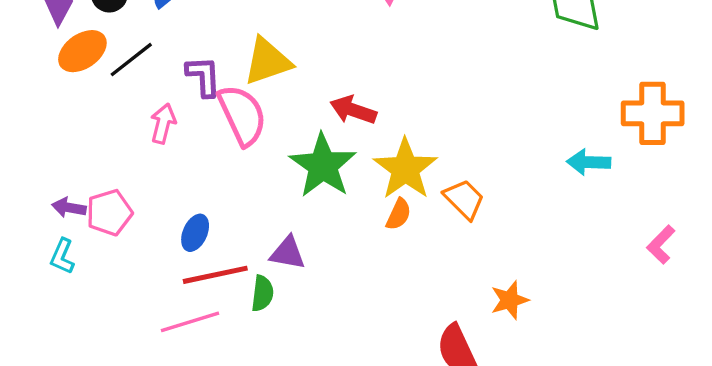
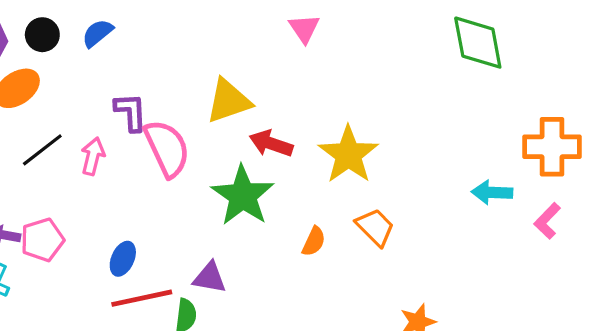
black line: (131, 60) -> (42, 150), moved
yellow triangle: (267, 61) -> (229, 101), moved
yellow star: (405, 169) -> (348, 155), moved
pink L-shape: (661, 245) -> (547, 221), moved

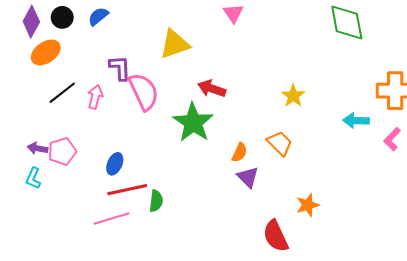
yellow triangle: (229, 101) -> (175, 44), moved
yellow star: (348, 155) -> (293, 96), moved, size x0.6
purple triangle: (210, 278) -> (248, 177), moved, turned 35

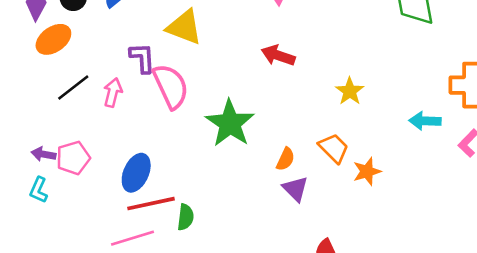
yellow triangle: (175, 44) -> (184, 27), moved, turned 40
red arrow: (212, 89) -> (278, 55), moved
blue ellipse: (115, 164) -> (136, 173), size x1.4
orange star: (308, 205) -> (367, 171), moved

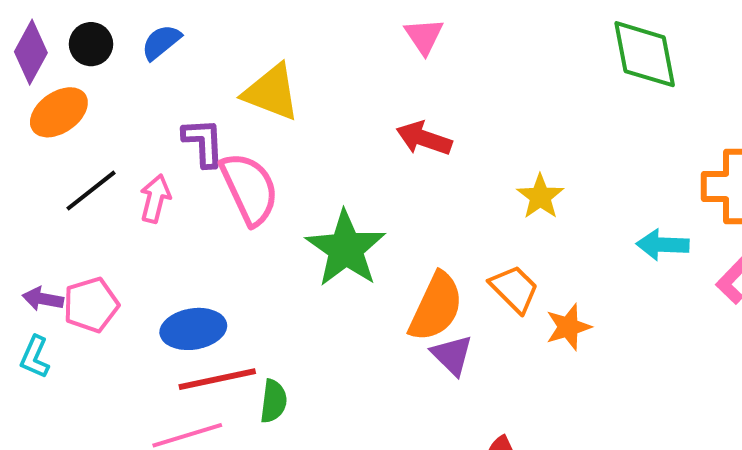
orange semicircle: (286, 159) -> (436, 307), size x1.8
blue ellipse: (136, 173) -> (193, 329), turned 57

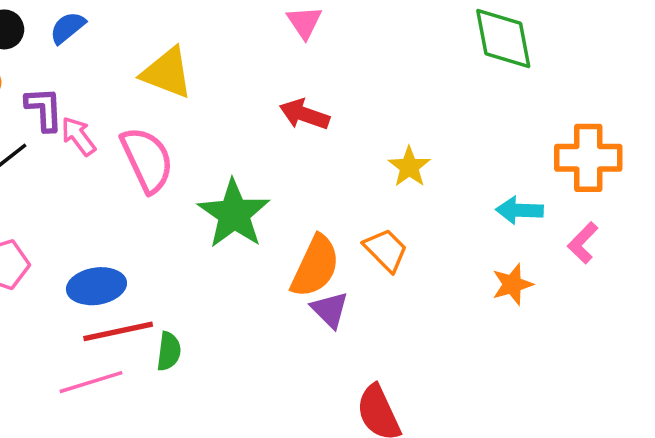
purple L-shape: (203, 142) -> (44, 109), moved
pink arrow: (155, 199) -> (78, 136), moved, turned -51
orange star: (568, 327) -> (512, 284), moved

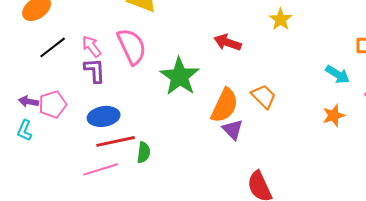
purple L-shape: (44, 109) -> (95, 70), moved
red arrow: (304, 114) -> (228, 42), moved
pink arrow: (78, 136) -> (92, 46), moved
yellow star: (409, 167) -> (281, 19), moved
cyan arrow: (520, 210) -> (338, 74), turned -150

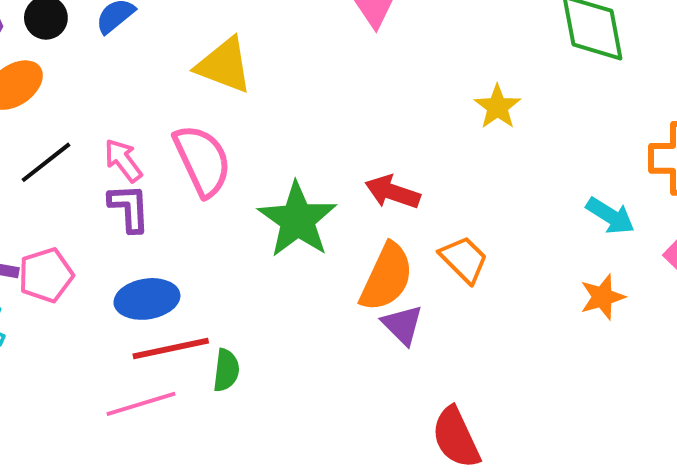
red arrow: (228, 42) -> (393, 192), moved

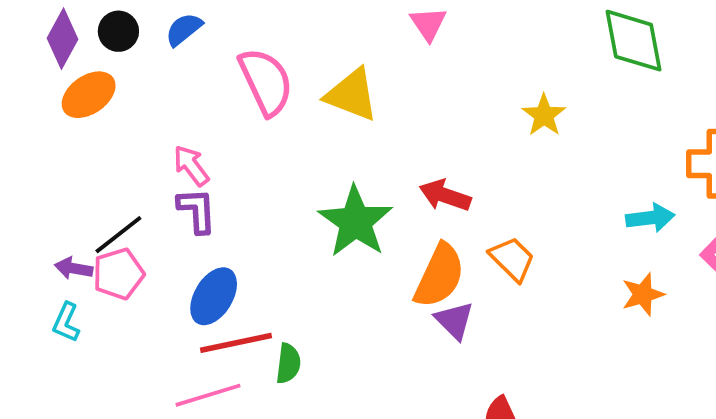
yellow triangle: (224, 65) -> (352, 95), moved
pink semicircle: (202, 160) -> (266, 82), moved
black line: (46, 162) -> (118, 235), moved
cyan arrow: (610, 216) -> (650, 218), turned -39
blue ellipse: (147, 299) -> (214, 296), turned -50

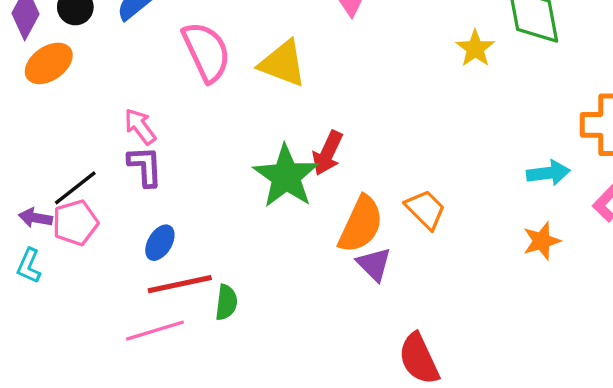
yellow star: (544, 115) -> (475, 48), moved
red arrow: (445, 195) -> (328, 153), moved, turned -84
blue ellipse: (214, 296) -> (160, 243), size x0.7

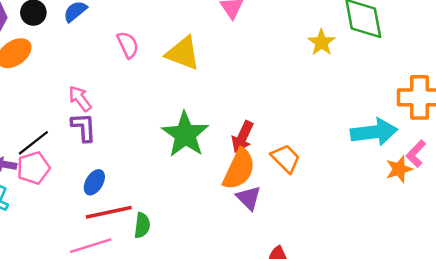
pink semicircle: (206, 52) -> (128, 45), size x0.6
red arrow: (328, 153) -> (243, 137), moved
cyan arrow: (548, 173) -> (374, 132), size x1.5
orange star: (542, 241) -> (399, 169), moved

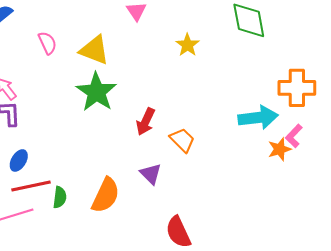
yellow star: (321, 42) -> (187, 45), moved
green star: (185, 134) -> (96, 92), moved
orange semicircle: (239, 169) -> (106, 195), moved

